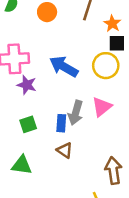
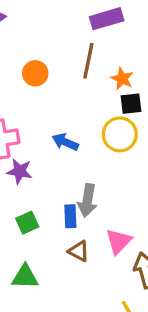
blue arrow: (64, 67) -> (65, 142), size x0.7
pink triangle: (102, 107) -> (119, 241), moved

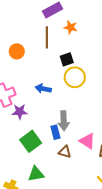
orange star: (122, 79) -> (71, 27), moved
black square: (131, 104) -> (67, 59), moved
green square: (27, 223) -> (31, 141), size x1.5
pink triangle: (119, 241) -> (87, 141), turned -30

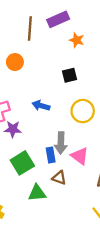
brown line: (47, 37) -> (30, 28), moved
yellow circle: (75, 77) -> (83, 111), moved
pink triangle: (87, 141) -> (80, 156), moved
green triangle: (36, 174) -> (37, 193), moved

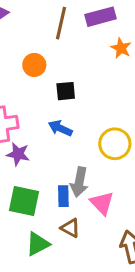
black square: (70, 75) -> (66, 91), moved
green square: (22, 163) -> (24, 201), turned 35
green triangle: (37, 193) -> (38, 244), turned -30

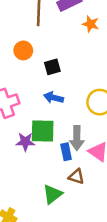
purple star: (18, 154) -> (25, 142), moved
green square: (24, 201) -> (43, 131), moved

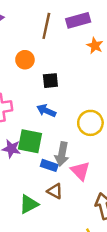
blue rectangle: (66, 152) -> (49, 165), turned -70

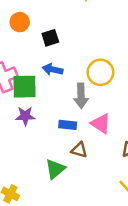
green square: (30, 141) -> (25, 87), moved
gray arrow: (62, 154) -> (81, 96), moved

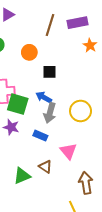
gray arrow: (81, 96) -> (50, 113), moved
blue rectangle: (68, 125) -> (40, 136), moved

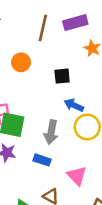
black square: (49, 72) -> (62, 76), moved
blue arrow: (44, 97) -> (74, 105), moved

